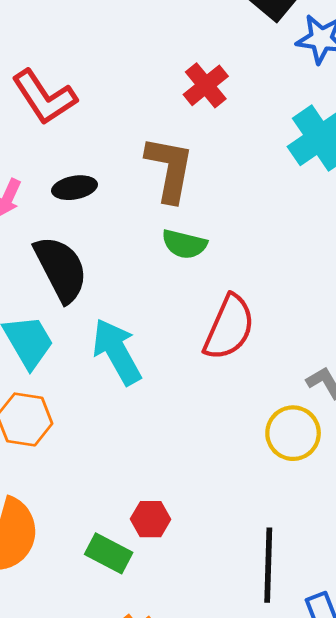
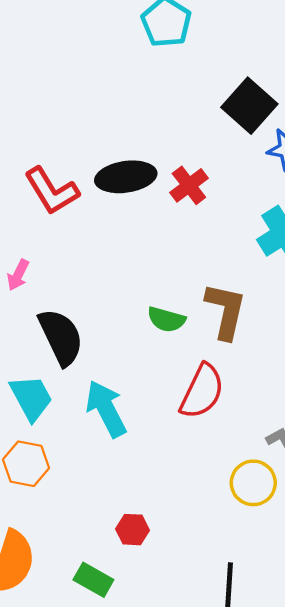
brown L-shape: (170, 169) -> (226, 311), moved
black ellipse: (74, 188) -> (126, 177), moved, size x1.6
red hexagon: (151, 519) -> (133, 530), moved

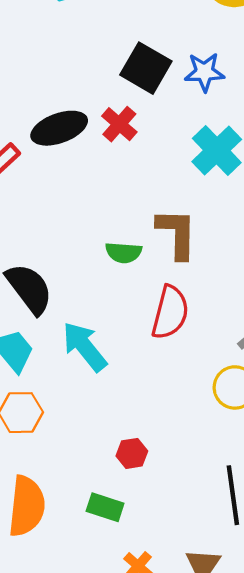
black square: (249, 106) -> (146, 68), moved

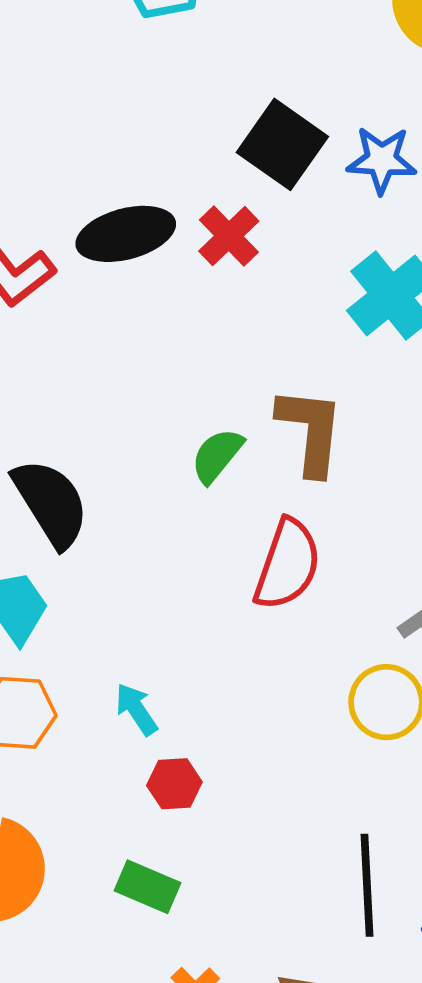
green semicircle: (124, 253) -> (217, 456), turned 120
cyan arrow: (85, 347) -> (136, 709), moved, size x0.6
red hexagon: (132, 453) -> (174, 784), moved

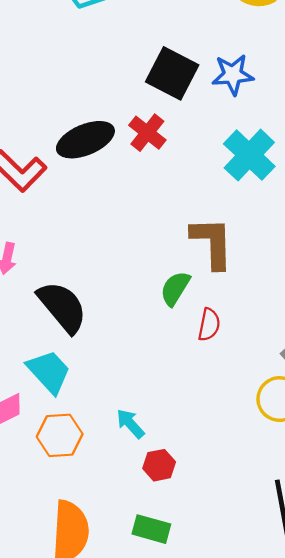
green semicircle: (217, 456) -> (175, 288), moved
red semicircle: (287, 564) -> (209, 325), size x0.6

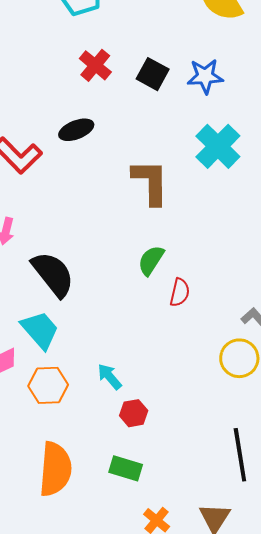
black square: (172, 73) -> (153, 74), size x0.7
red cross: (147, 133) -> (95, 65), moved
black ellipse: (85, 140) -> (76, 130), size x0.7
brown L-shape: (212, 243) -> (150, 182), moved

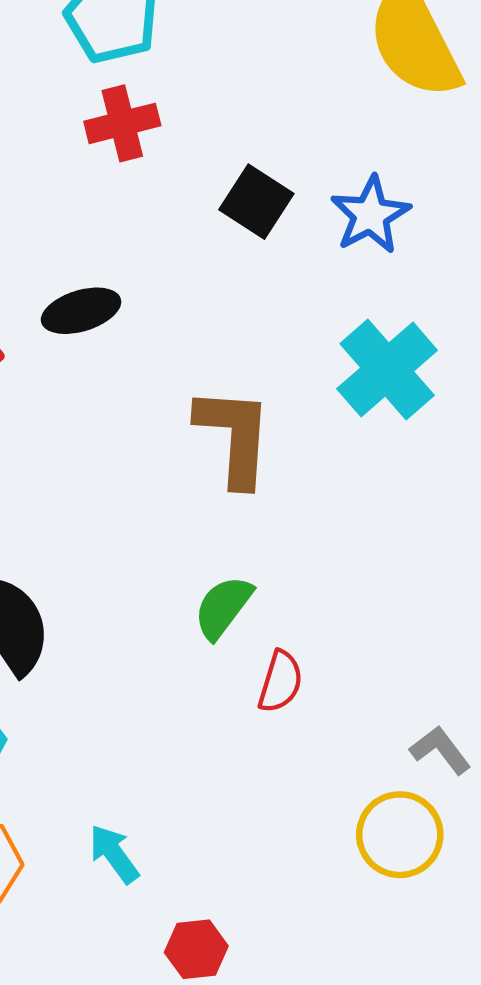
red cross: (95, 65) -> (122, 123), moved, turned 32
blue star: (205, 76) -> (370, 215), turned -30
red hexagon: (134, 413) -> (196, 949), moved

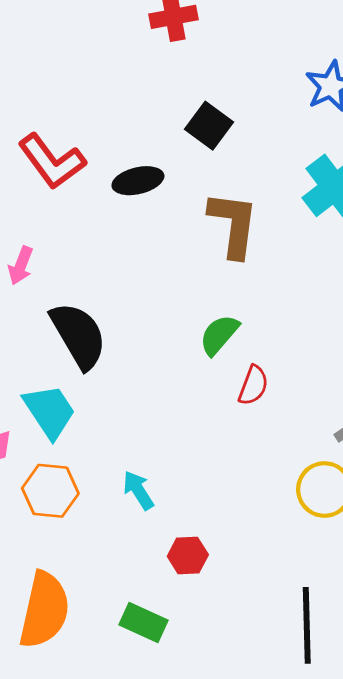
black square: (256, 202) -> (209, 126), moved
black ellipse: (81, 311) -> (138, 181), moved

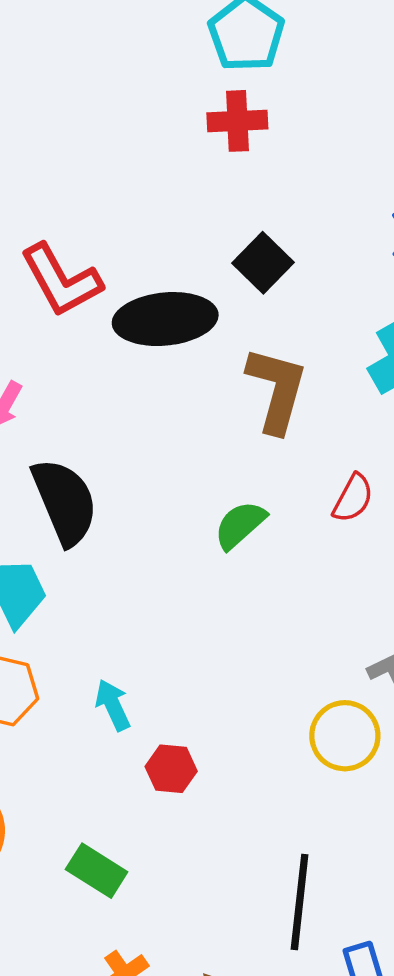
black ellipse: (138, 181) -> (165, 319), size x1.6
red semicircle: (253, 385) -> (353, 498), moved
red hexagon: (188, 556) -> (171, 769), moved

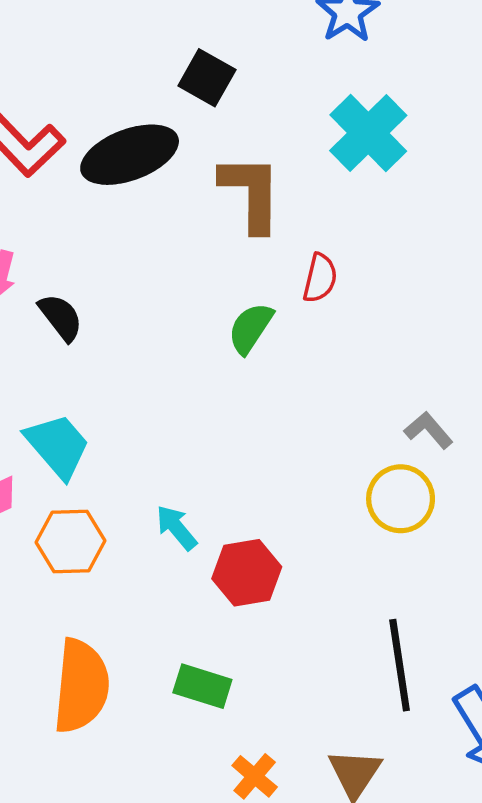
red semicircle: (353, 498) -> (320, 278), moved
black semicircle: (65, 502) -> (61, 317), moved, size x0.6
red hexagon: (171, 769) -> (247, 573), size x1.4

